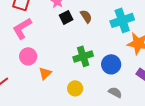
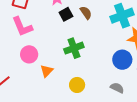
pink L-shape: (22, 28) -> (22, 27), turned -80
green cross: (83, 56) -> (74, 48), moved
blue circle: (111, 64) -> (122, 60), moved

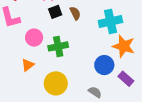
pink circle: (29, 54) -> (34, 38), moved
yellow circle: (77, 85) -> (56, 83), size x1.5

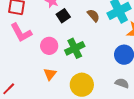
brown semicircle: (75, 13) -> (93, 15), moved

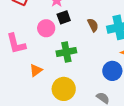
pink L-shape: (21, 33) -> (16, 44), moved
pink circle: (49, 46) -> (46, 28), moved

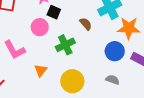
black square: (64, 17) -> (54, 12), turned -32
brown semicircle: (93, 25) -> (86, 24), moved

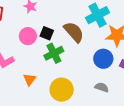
black square: (54, 12) -> (47, 33), moved
brown semicircle: (86, 24) -> (74, 32), size x1.6

